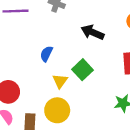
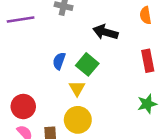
green square: (83, 70) -> (87, 64), moved

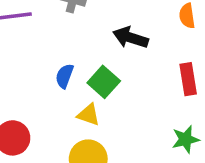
yellow triangle: (77, 88) -> (89, 115), turned -42

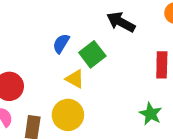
green star: (186, 139) -> (151, 114), turned 30

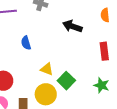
blue semicircle: (61, 43) -> (26, 43), moved, turned -40
green square: (92, 54) -> (66, 81), moved

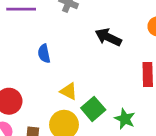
green star: (101, 85) -> (125, 119), moved

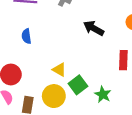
blue semicircle: (44, 54) -> (26, 36), moved

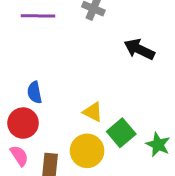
blue semicircle: (26, 36) -> (34, 92), moved

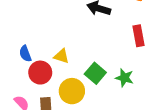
yellow triangle: (93, 112) -> (61, 56), moved
red circle: (23, 123) -> (40, 73), moved

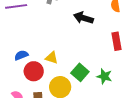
blue semicircle: (25, 54) -> (21, 55), turned 88

